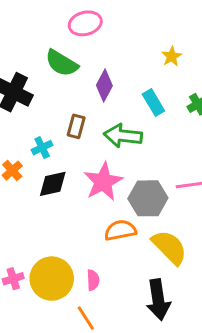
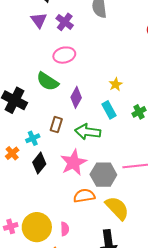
yellow star: (172, 56) -> (116, 84), moved
black diamond: (53, 184) -> (39, 163), turned -40

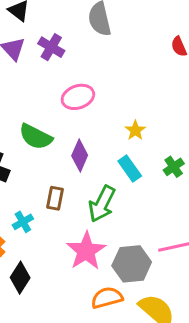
pink ellipse: (64, 55) -> (78, 97), moved
green arrow: (88, 132) -> (102, 204), turned -65
black diamond: (39, 163) -> (20, 278), moved

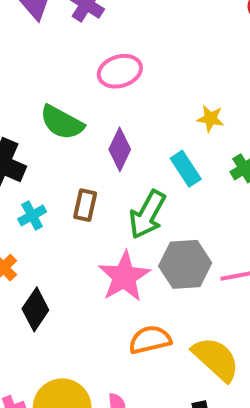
yellow star: (135, 130) -> (210, 119), moved, turned -30
cyan cross: (23, 222) -> (32, 215), moved
gray hexagon: (132, 264) -> (185, 264), moved

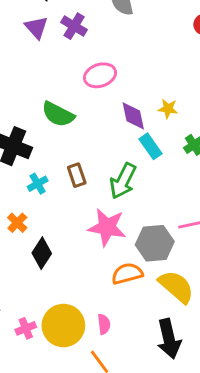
purple diamond: (120, 149) -> (133, 116), moved, turned -36
brown rectangle: (85, 205) -> (77, 175), turned -30
gray hexagon: (185, 264) -> (155, 243), moved
pink star: (124, 277) -> (107, 227), turned -30

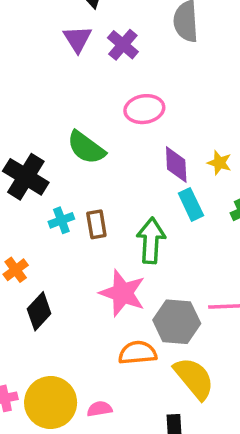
green arrow: (123, 181) -> (151, 241), turned 147
cyan cross: (38, 184) -> (61, 220), moved
pink semicircle: (104, 324) -> (100, 409), turned -102

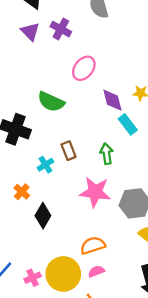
pink ellipse: (144, 109) -> (84, 68), turned -30
cyan cross: (61, 220) -> (45, 165), moved
green arrow: (151, 241) -> (107, 154), size x0.7
orange semicircle: (138, 353) -> (93, 245), moved

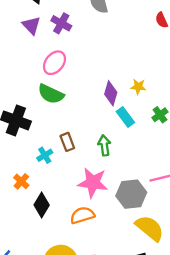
pink ellipse: (84, 68) -> (54, 63), moved
purple diamond: (112, 100) -> (111, 93), turned 30
orange semicircle: (93, 245) -> (82, 215), moved

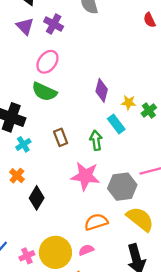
yellow star: (138, 87) -> (129, 103), moved
cyan rectangle: (125, 117) -> (116, 124), moved
cyan cross: (45, 155) -> (23, 144), moved
orange semicircle: (82, 215) -> (96, 222), moved

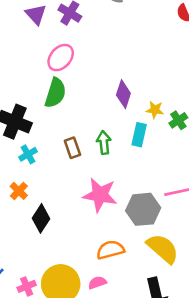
green semicircle: (44, 92) -> (55, 93), turned -100
cyan rectangle: (116, 124) -> (139, 135), turned 48
green arrow: (96, 140) -> (104, 143), moved

